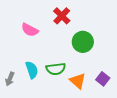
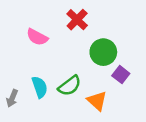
green semicircle: (56, 69) -> (70, 86), turned -30
purple square: (103, 79) -> (121, 75), moved

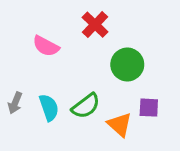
purple square: (121, 75) -> (149, 108), moved, turned -35
gray arrow: (12, 98) -> (15, 103), moved

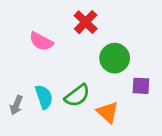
gray arrow: (15, 103) -> (16, 105), moved
purple square: (149, 108) -> (141, 86), moved

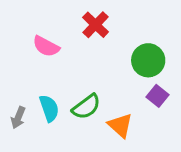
green circle: (115, 58) -> (148, 60), moved
purple square: (141, 86) -> (157, 96), turned 36

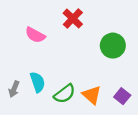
purple square: (157, 96) -> (122, 96), moved
green semicircle: (86, 107) -> (65, 94), moved

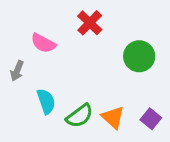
gray arrow: (14, 89) -> (17, 71), moved

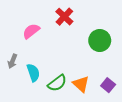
pink semicircle: (43, 43) -> (31, 31), turned 114
gray arrow: (17, 71) -> (12, 61), moved

